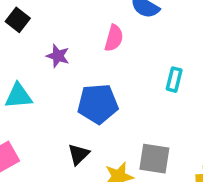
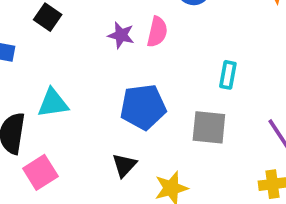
purple star: (58, 56) -> (121, 35), moved
gray square: (154, 159) -> (209, 127), moved

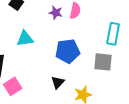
cyan rectangle: (228, 75) -> (113, 34), size x1.5
cyan triangle: (53, 103) -> (25, 39), moved

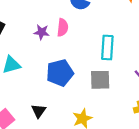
black triangle: (58, 82) -> (39, 111), moved

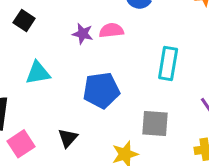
pink semicircle: (63, 27) -> (111, 30), turned -108
gray square: (100, 80) -> (155, 123), moved

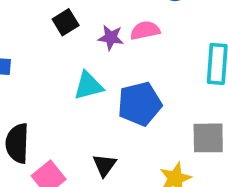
black square: (24, 21) -> (66, 22), moved, turned 30
cyan triangle: (38, 73) -> (88, 86), moved

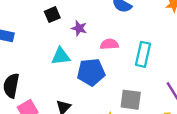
pink semicircle: (145, 30) -> (109, 44), moved

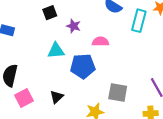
cyan rectangle: (143, 54) -> (139, 21), moved

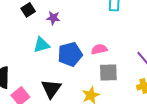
pink semicircle: (100, 42) -> (99, 49), moved
black triangle: (57, 97) -> (51, 89), size x1.5

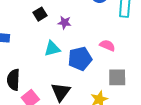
pink semicircle: (99, 49) -> (107, 45), moved, turned 35

